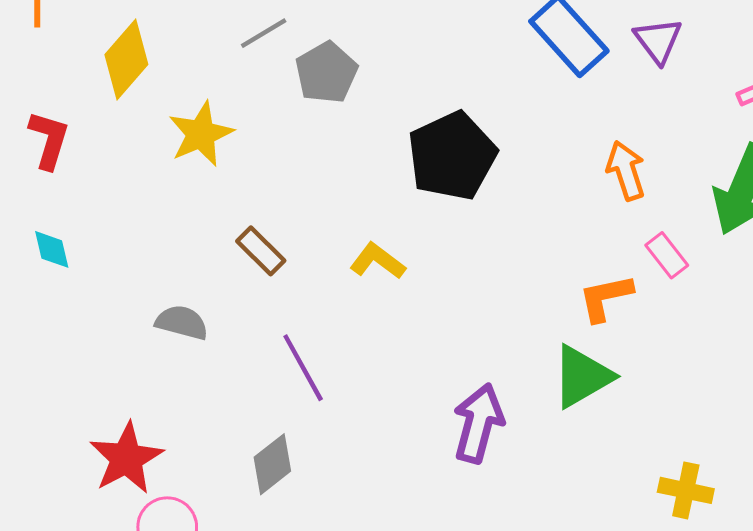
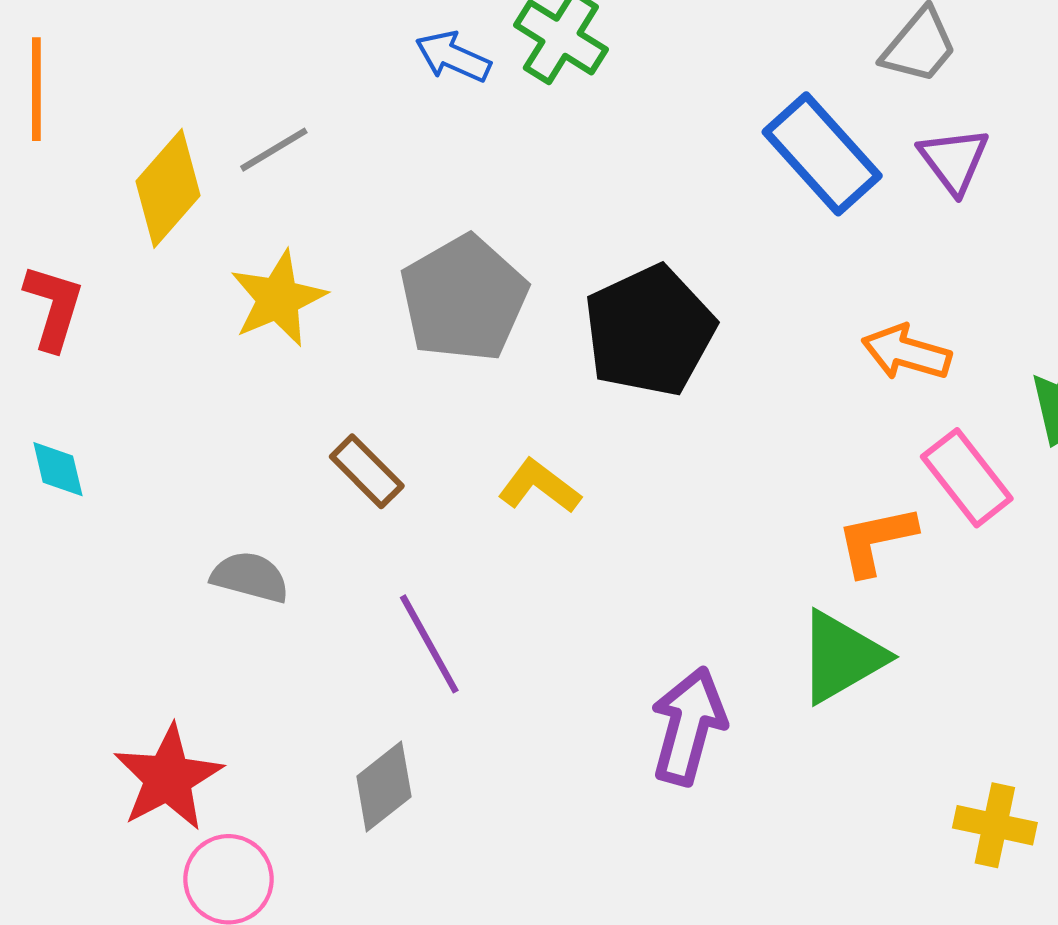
gray line: (264, 33) -> (274, 150), moved
gray pentagon: (326, 73) -> (464, 299), moved, size x1.4
orange arrow: (626, 171) -> (906, 352), turned -56
pink rectangle: (667, 255) -> (967, 478), size x1.4

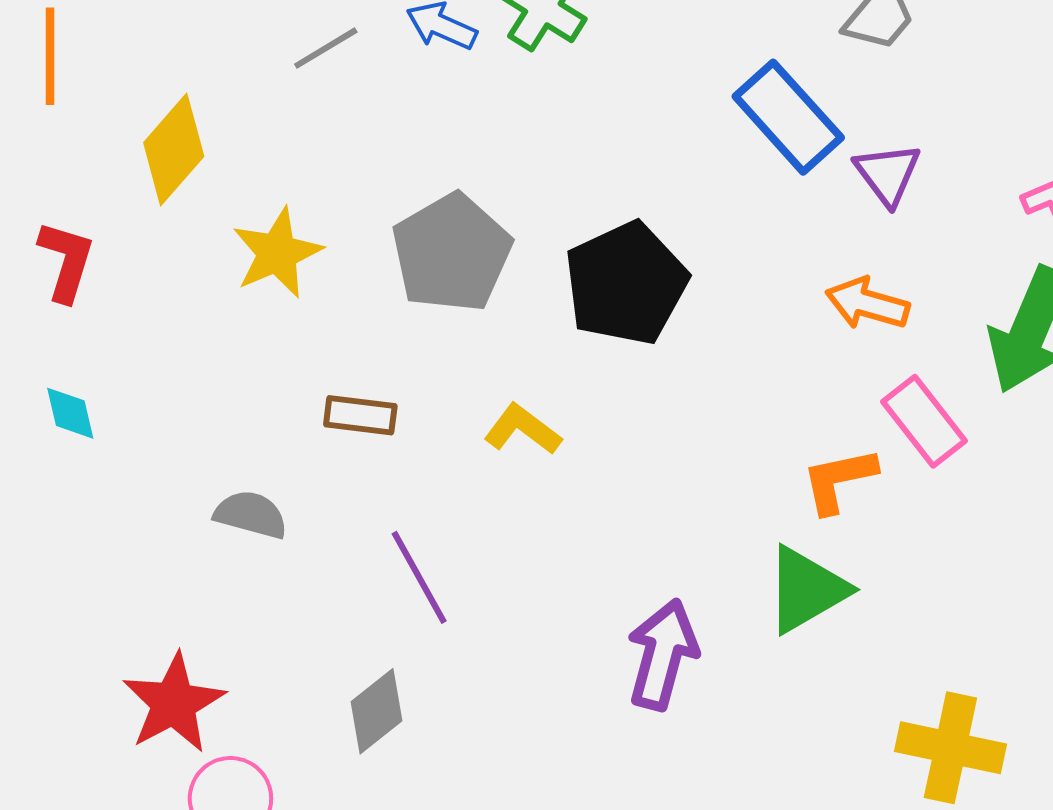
gray line: (274, 150) -> (326, 48), moved
purple triangle: (954, 160) -> (888, 174), moved
brown rectangle: (367, 471) -> (360, 415), turned -38
yellow cross: (995, 825) -> (950, 748), size x1.4

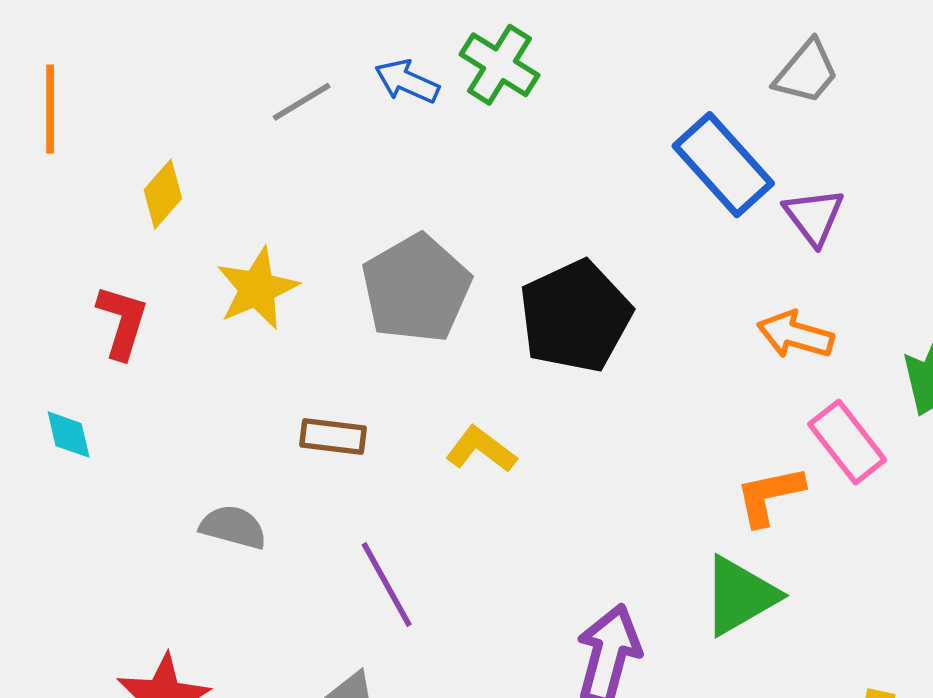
yellow diamond: (174, 150) -> (163, 194), size x0.7
red L-shape: (66, 261) -> (122, 322), moved

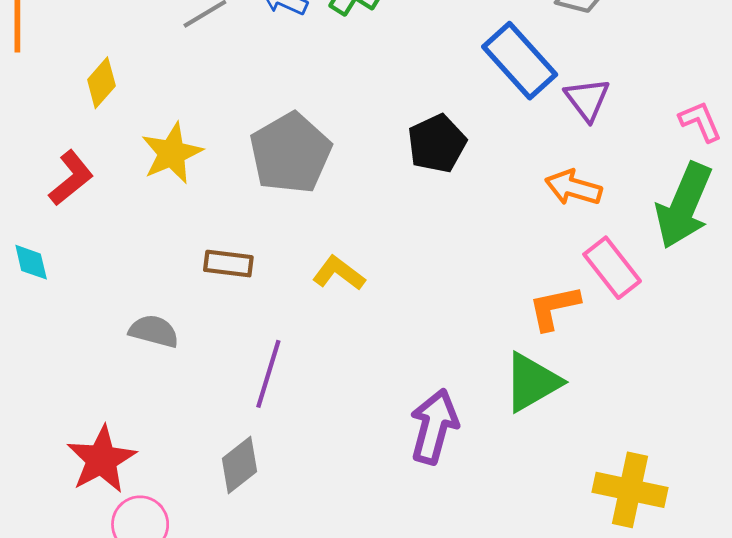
black pentagon: (575, 316) -> (437, 143), moved, size x0.7
red L-shape: (122, 322) -> (71, 178), turned 34
purple line: (387, 584) -> (268, 374), turned 46

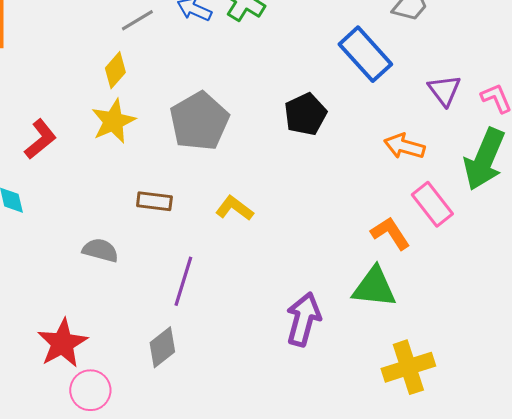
yellow diamond: (101, 83) -> (115, 70), moved
purple triangle: (587, 99) -> (444, 90), moved
orange L-shape: (554, 308) -> (390, 233), turned 69
green triangle: (532, 382) -> (374, 287), turned 36
yellow cross: (630, 490) -> (408, 367), moved, turned -30

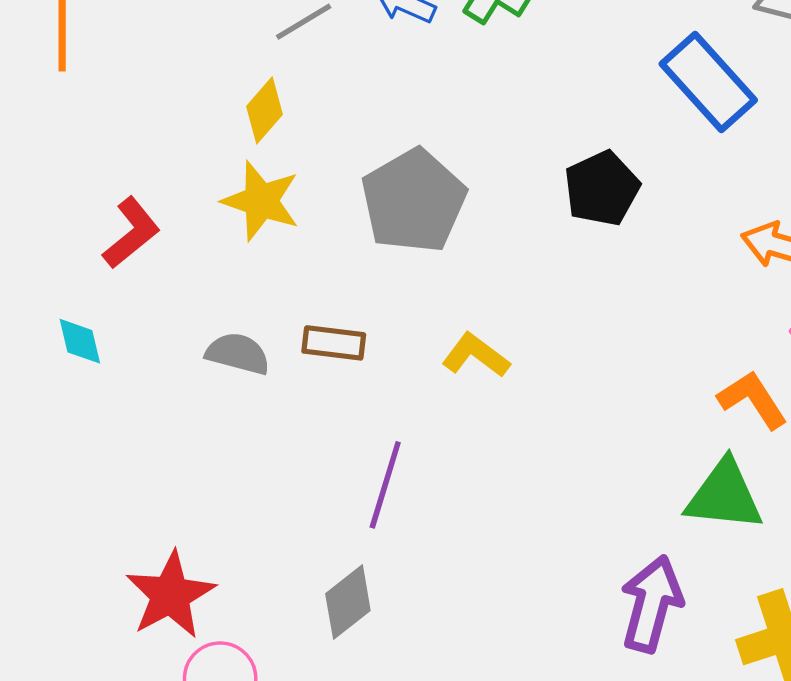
yellow star: (113, 121) -> (261, 201), turned -30
gray semicircle: (100, 250) -> (238, 354), moved
purple arrow: (303, 319) -> (651, 604), moved

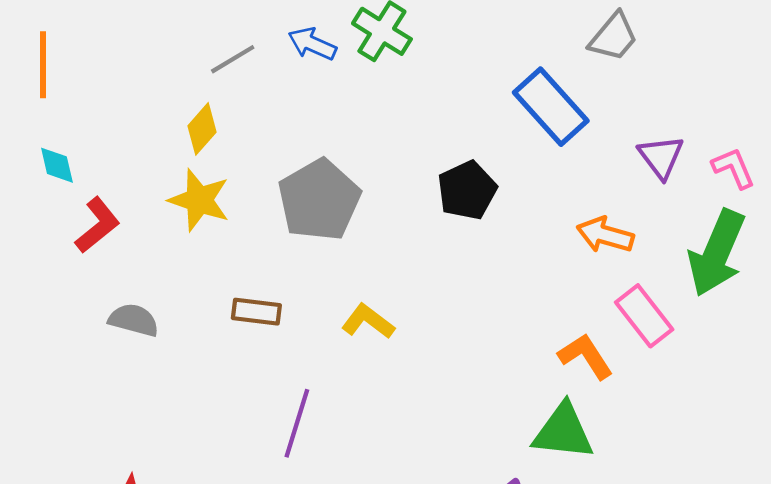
cyan diamond: (80, 341) -> (57, 165), moved
gray semicircle: (238, 354) -> (134, 320), moved

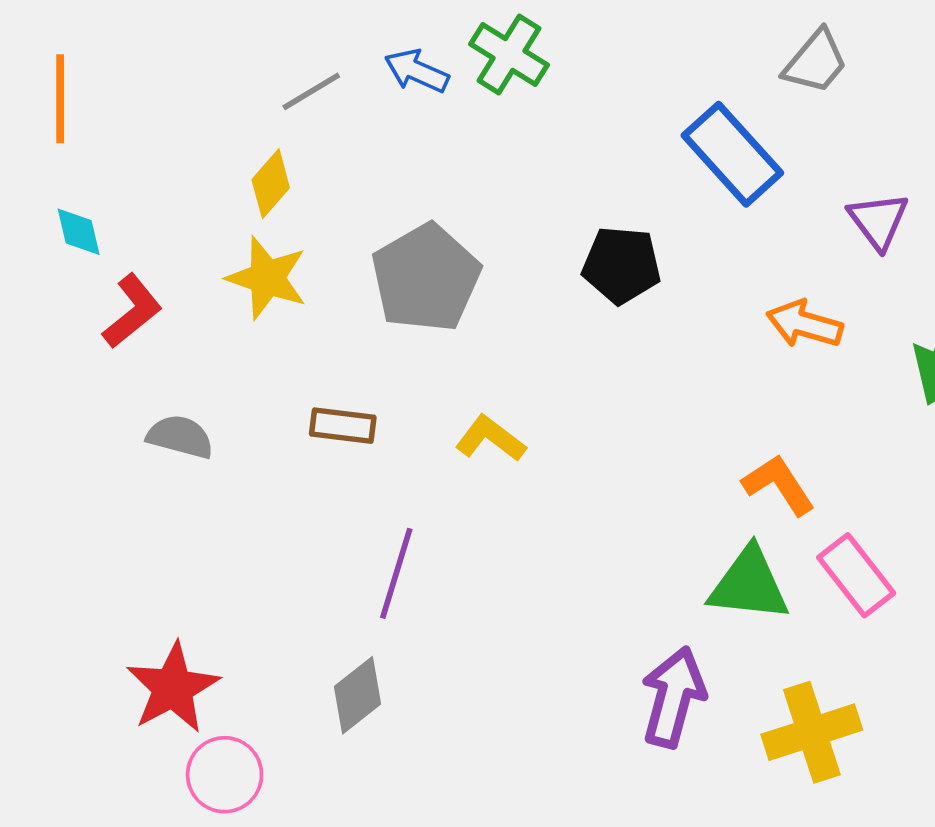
black pentagon: (467, 190) -> (622, 265), turned 30
pink rectangle: (644, 316) -> (856, 575), moved

